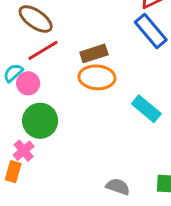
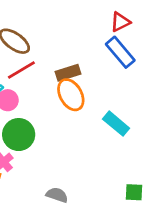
orange ellipse: (97, 77) -> (71, 95), turned 56
gray semicircle: (118, 187) -> (57, 195), moved

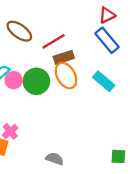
red line: (21, 70) -> (53, 41), moved
cyan rectangle: (116, 124) -> (104, 81), moved
green circle: (19, 135) -> (36, 81), moved

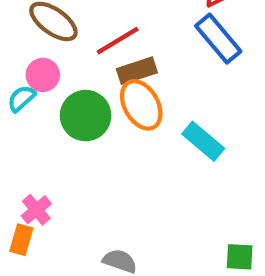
pink circle: (14, 80) -> (43, 75), moved
cyan rectangle: (104, 81) -> (203, 141), moved

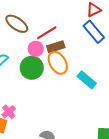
pink circle: (43, 75) -> (36, 49), moved

